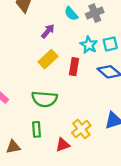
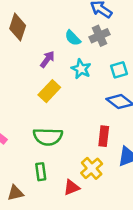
cyan star: (89, 45) -> (81, 69), moved
red rectangle: (74, 67) -> (104, 136), moved

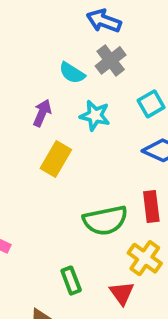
green semicircle: (48, 137) -> (105, 220), moved
red triangle: (71, 187) -> (122, 293), turned -30

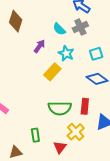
yellow rectangle: (56, 159) -> (52, 72), moved

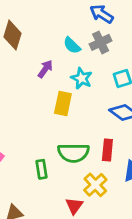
yellow rectangle: (52, 72) -> (63, 104), turned -30
green rectangle: (35, 135) -> (42, 169), moved

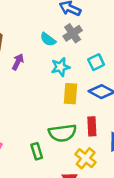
purple arrow: (45, 69) -> (18, 62), moved
cyan star: (82, 78) -> (60, 67), turned -30
yellow rectangle: (63, 104) -> (70, 94), moved

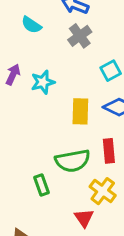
cyan semicircle: (48, 39) -> (31, 25), moved
cyan star: (60, 67) -> (43, 82), moved

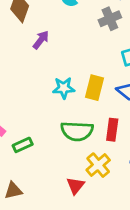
cyan star: (43, 82) -> (64, 88), moved
green rectangle: (41, 185) -> (23, 145), moved, turned 72

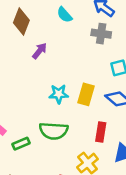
gray cross: (110, 19) -> (101, 34), turned 30
green semicircle: (77, 131) -> (54, 131), moved

